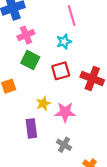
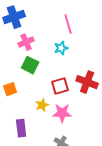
red square: (61, 71) -> (60, 86), moved
purple rectangle: (31, 128) -> (21, 128), moved

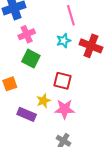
red cross: (87, 82) -> (91, 46), moved
red square: (60, 86) -> (62, 81), turned 30
purple rectangle: (21, 128) -> (27, 114), moved, turned -60

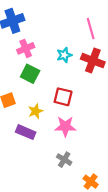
pink line: (71, 15) -> (91, 29), moved
yellow star: (43, 101) -> (36, 111), moved

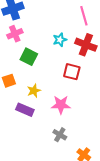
pink cross: (26, 48) -> (15, 34), moved
red square: (63, 97) -> (72, 72), moved

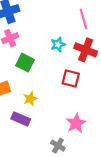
pink star: (61, 105) -> (76, 123), moved, turned -30

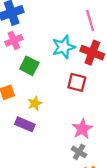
cyan star: (58, 44) -> (64, 47), size x1.5
gray cross: (58, 146) -> (79, 152), moved

